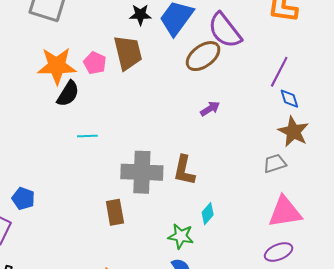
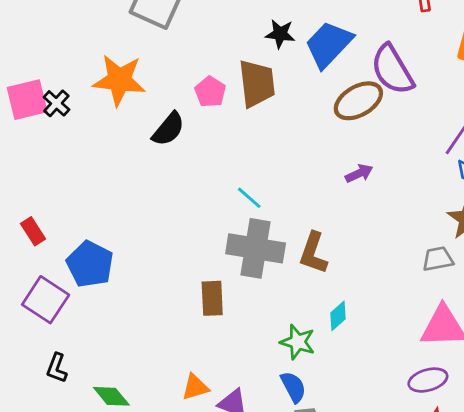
orange star: (57, 66) -> (119, 80), moved
cyan line: (87, 136) -> (249, 198), moved, turned 36
blue pentagon: (23, 199) -> (90, 264), size x1.5

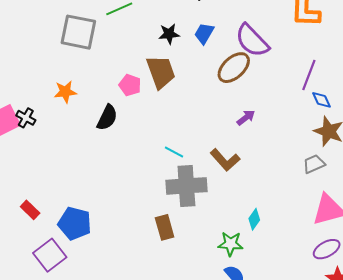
blue trapezoid: (329, 44) -> (204, 33), size x0.6
orange star: (119, 80) -> (65, 92), size x0.6
brown L-shape: (313, 253) -> (225, 160), moved, turned -48
purple square: (46, 300) -> (50, 255), turned 32

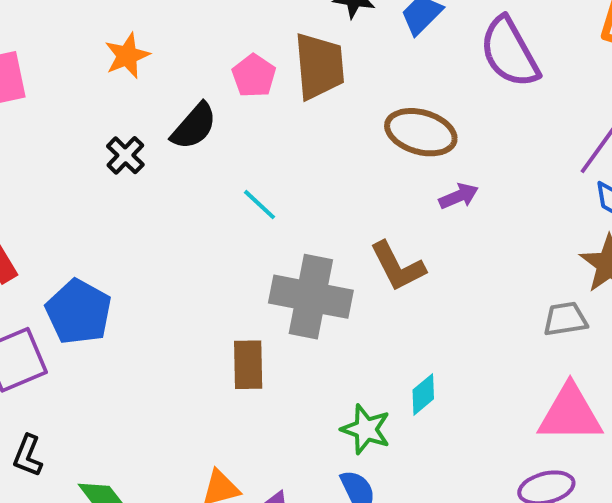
brown ellipse: (234, 68) -> (421, 132), moved, turned 44
orange star: (65, 92) -> (127, 56), turned -30
black cross: (26, 118) -> (125, 155), moved
cyan line: (174, 152) -> (259, 205), moved

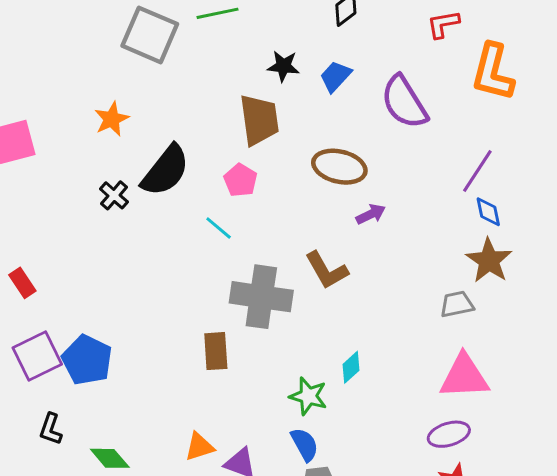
pink pentagon: (254, 76) -> (240, 180), moved
black semicircle: (194, 126) -> (165, 171), size x1.4
blue pentagon: (79, 312) -> (87, 360), moved

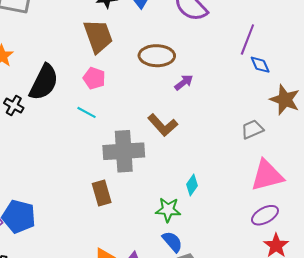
brown star: (489, 261) -> (285, 100), moved

